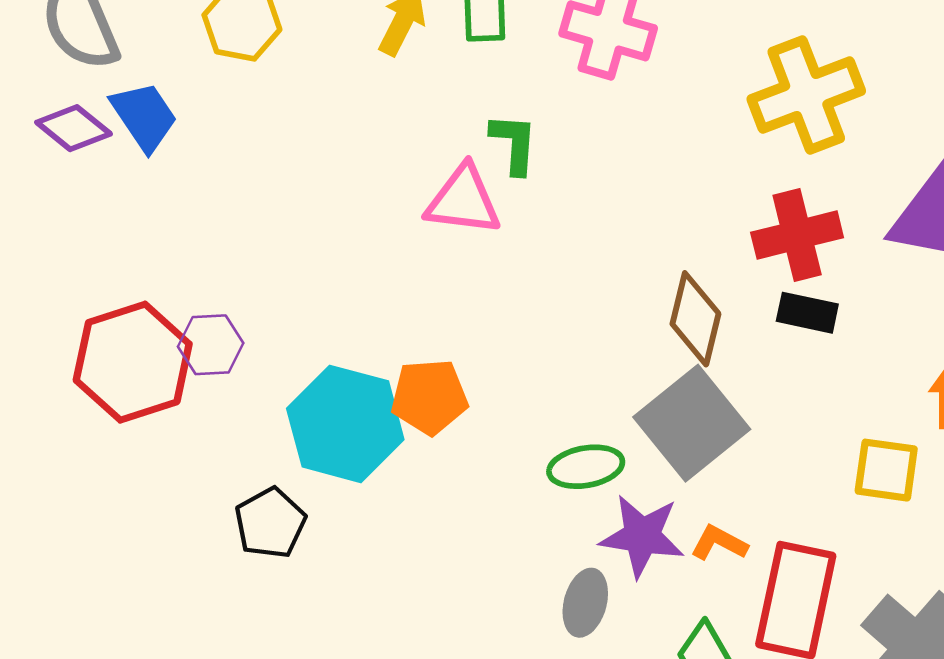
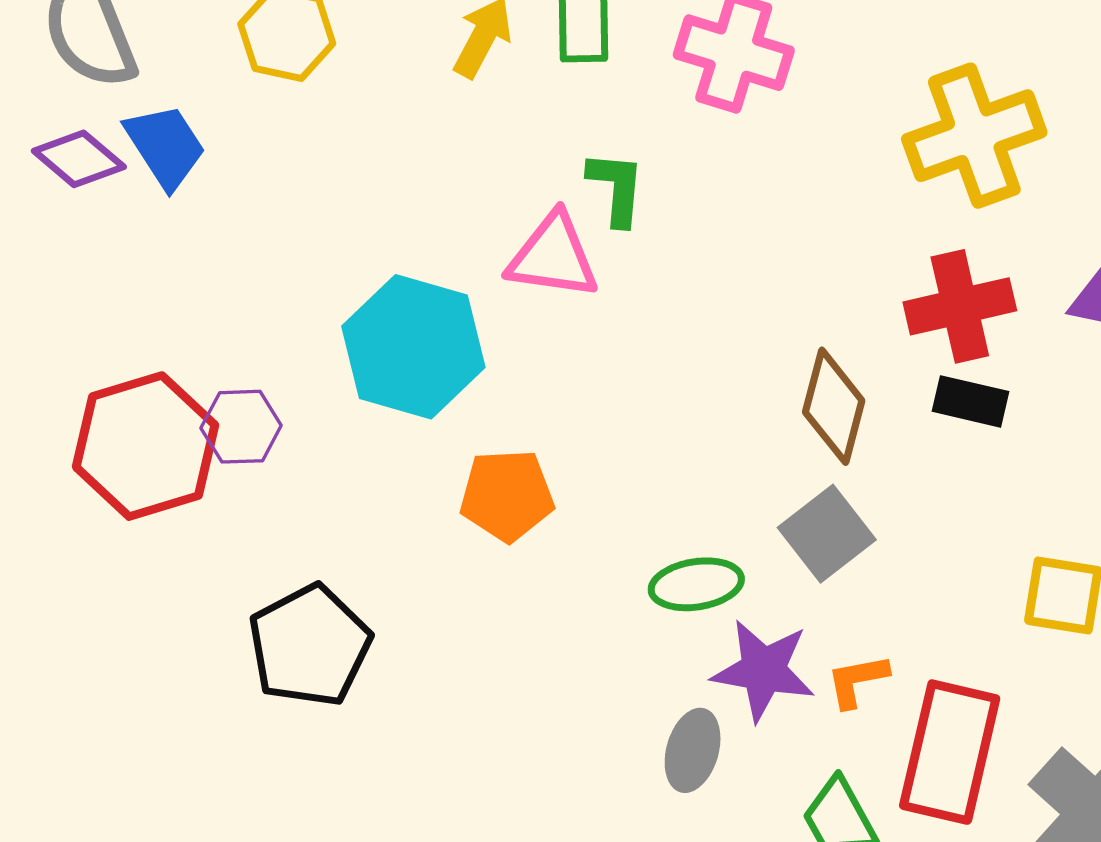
gray square: (692, 423) -> (827, 534), size x0.7
cyan hexagon: (345, 424) -> (413, 347), moved
black pentagon: (270, 523) -> (310, 646), size x1.4
orange L-shape: (719, 543) -> (857, 681), turned -40

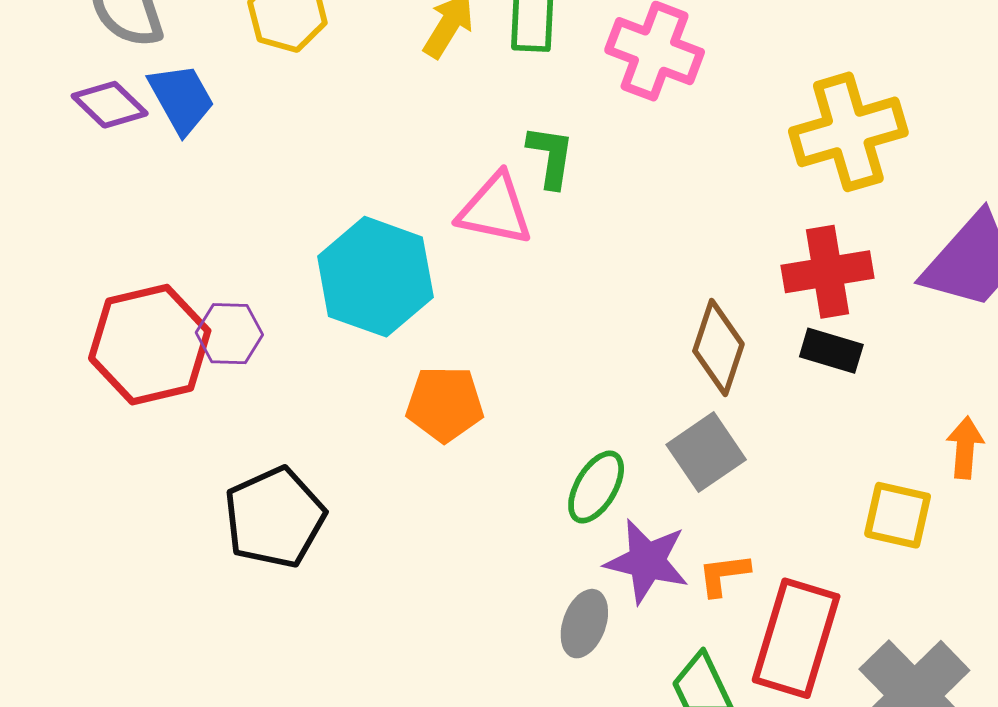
green ellipse: (696, 584) -> (596, 487), turned -54

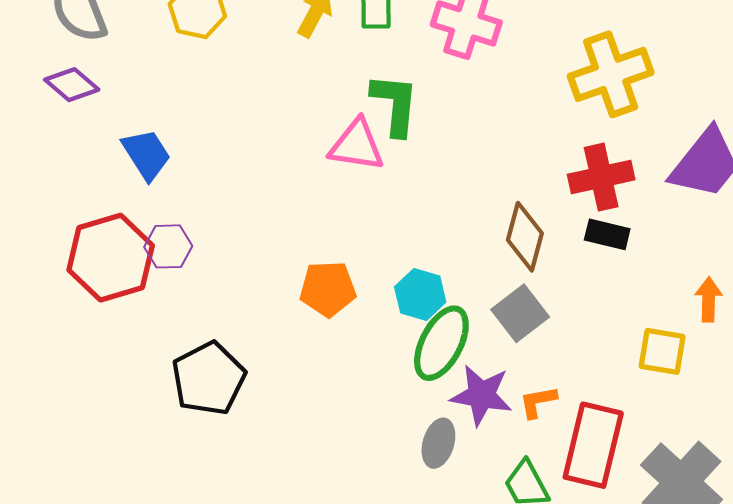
blue trapezoid: (181, 99) -> (146, 154), moved
green L-shape: (551, 157) -> (395, 104), size x1.4
cyan hexagon: (375, 277) -> (420, 294), moved, size x0.6
green ellipse: (596, 487) -> (441, 343), size x1.4

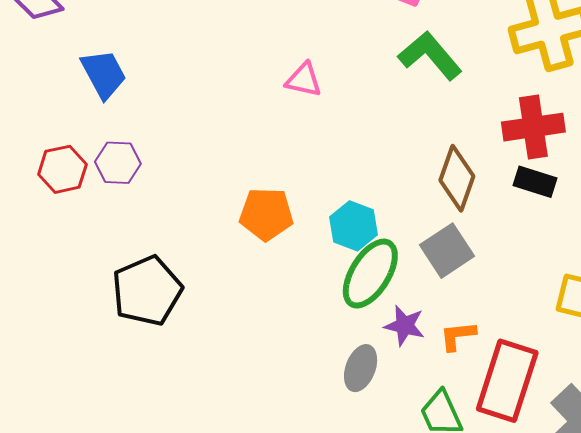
green L-shape: (395, 104) -> (430, 56), moved, turned -50
pink triangle: (357, 145) -> (304, 80), size x0.7
red hexagon: (111, 258) -> (62, 169), size x0.6
purple star: (481, 395) -> (405, 326), size x0.7

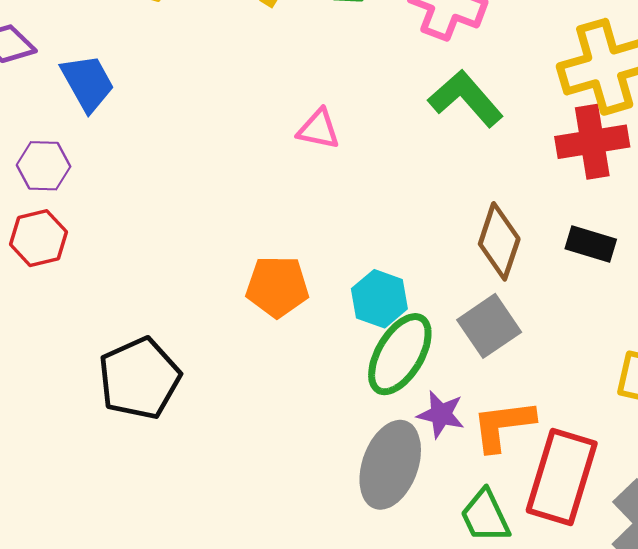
blue trapezoid: (104, 74) -> (88, 83), moved
red cross: (533, 127) -> (592, 142), moved
purple hexagon: (118, 163) -> (44, 166), moved
orange L-shape: (458, 336) -> (503, 425), size x1.5
gray ellipse: (361, 368) -> (390, 465), size x1.6

